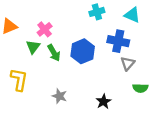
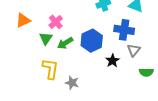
green arrow: (54, 53) -> (65, 43), turned 91
yellow L-shape: (19, 80) -> (50, 69), moved
black star: (104, 102) -> (112, 61), moved

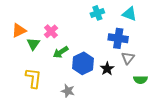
green triangle: (46, 38) -> (33, 44), moved
blue hexagon: (92, 41) -> (83, 63), moved
yellow L-shape: (50, 69) -> (33, 78), moved

